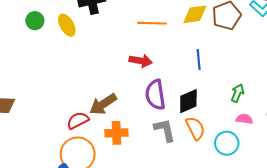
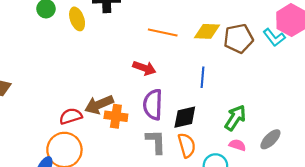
green arrow: (238, 93) -> (235, 118), size x1.4
orange cross: (116, 133) -> (116, 116), moved

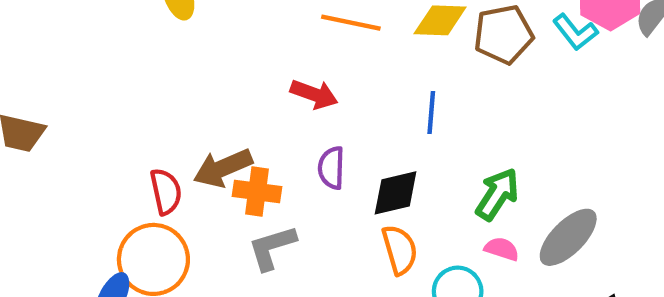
purple semicircle: (153, 105) -> (331, 168), size x0.7
red semicircle: (71, 116) -> (166, 192), turned 95
gray ellipse: (270, 139) -> (568, 237), size x1.4
gray L-shape: (156, 142) -> (272, 248), moved, turned -105

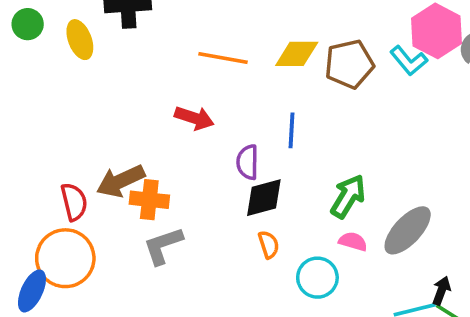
purple semicircle: (331, 168) -> (248, 162), moved
orange semicircle: (400, 250) -> (269, 245), size x0.7

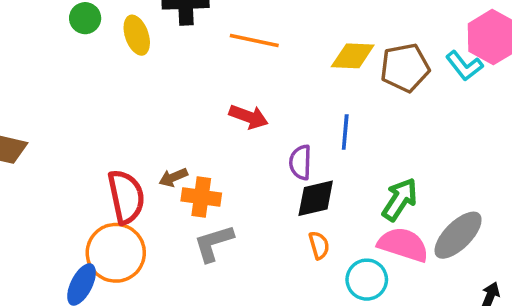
orange line: (223, 58) -> (254, 40), moved
brown arrow: (121, 181) -> (173, 177), size x0.6
red semicircle: (74, 202) -> (126, 197), size x1.4
pink semicircle: (353, 241) -> (403, 245), size x1.8

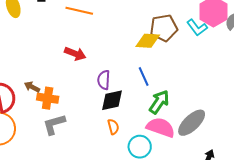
yellow diamond: (353, 56) -> (148, 41), moved
blue line: (345, 132) -> (144, 76), moved, turned -30
brown arrow: (173, 177) -> (32, 87), turned 49

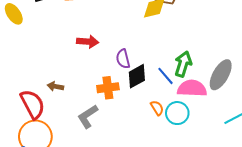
blue line: (144, 76) -> (166, 76), moved
orange cross: (48, 98) -> (108, 88), moved
orange semicircle: (113, 127) -> (157, 108), moved

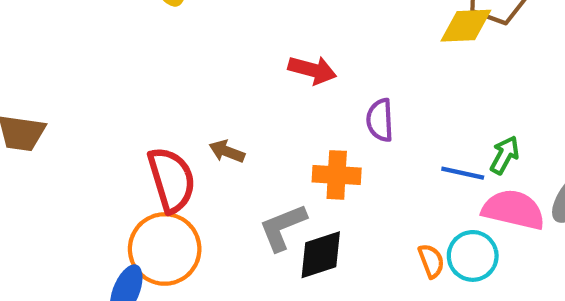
green arrow: (183, 64) -> (505, 155), size x0.7
black diamond: (137, 76) -> (321, 255), moved
blue line: (166, 76) -> (463, 173), turned -48
orange semicircle: (157, 108) -> (431, 261), moved

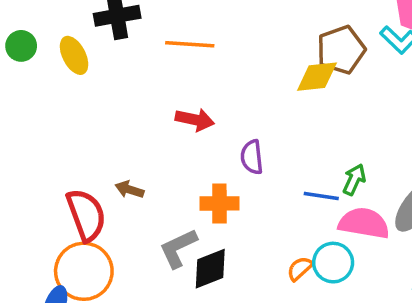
orange semicircle: (431, 261) -> (300, 269), turned -108

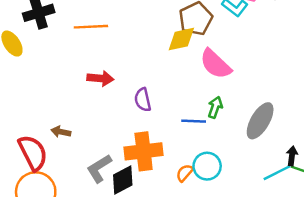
orange cross: (219, 203) -> (144, 151), moved, size x1.4
pink semicircle: (364, 223) -> (215, 64), moved, turned -140

